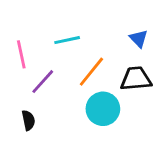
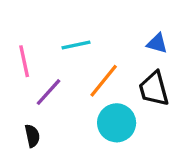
blue triangle: (139, 39) -> (157, 43), turned -30
black trapezoid: (136, 79) -> (154, 89), turned -100

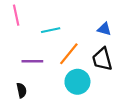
pink line: (24, 61) -> (16, 15), moved
purple line: (48, 92) -> (32, 61), turned 48

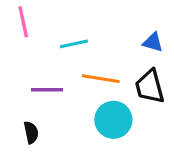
orange line: (69, 54) -> (101, 79), turned 60

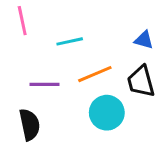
orange line: (101, 79) -> (95, 74), turned -32
black semicircle: (31, 132) -> (30, 125), size x1.5

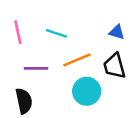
pink line: (22, 21) -> (18, 32), moved
cyan line: (70, 41) -> (56, 33), turned 30

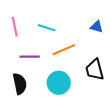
black trapezoid: (114, 66) -> (95, 70), moved
cyan circle: (87, 91) -> (59, 83), moved

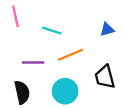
pink line: (15, 27) -> (15, 16), moved
blue triangle: (97, 27) -> (107, 29), turned -32

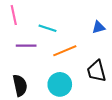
purple line: (33, 63) -> (26, 46), moved

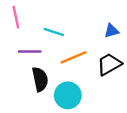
black trapezoid: (96, 71) -> (109, 64), moved, turned 75
black semicircle: (20, 85) -> (40, 79), moved

